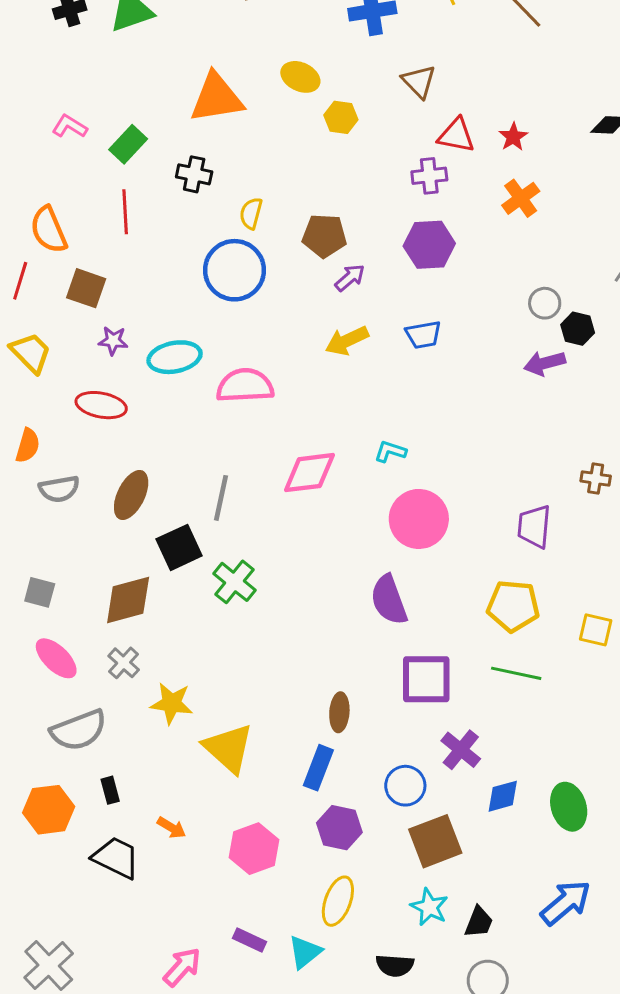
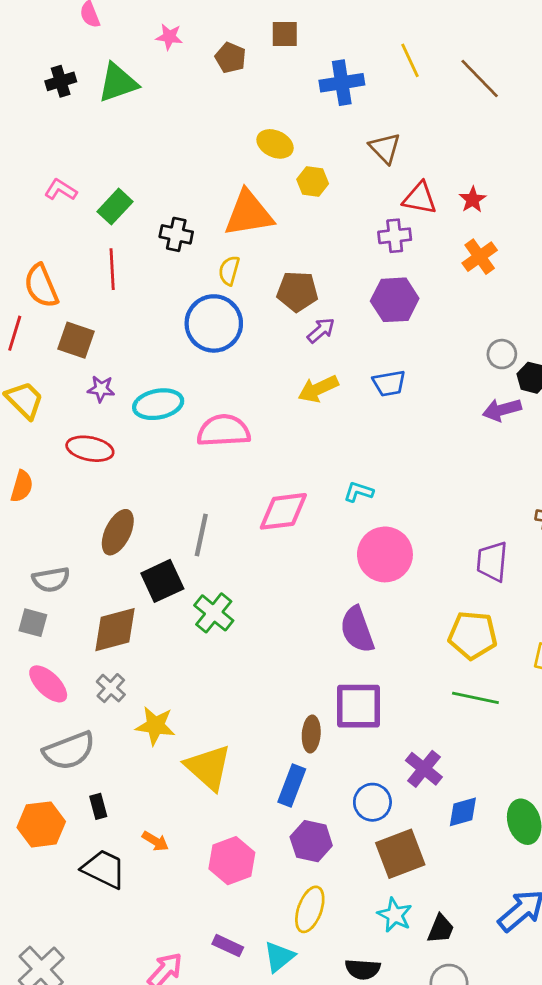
orange triangle: (217, 98) -> (249, 214), moved
gray semicircle: (59, 489) -> (51, 580), moved
purple square: (426, 679) -> (359, 706), moved

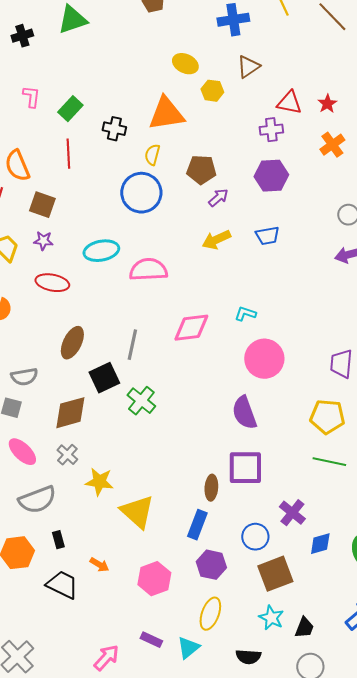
black cross: (61, 81) -> (22, 36), moved
brown triangle: (385, 148) -> (248, 67), moved, turned 40
pink L-shape: (61, 190) -> (31, 97), turned 65
purple star: (101, 389) -> (43, 241), moved

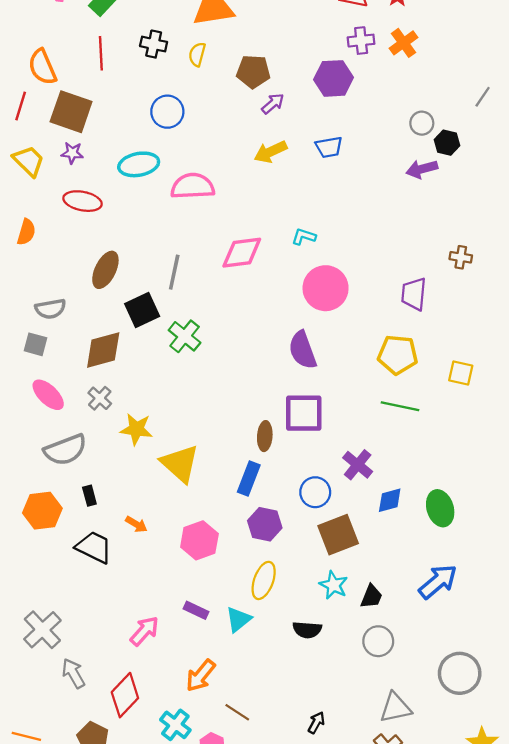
black cross: (114, 129) -> (154, 44), moved
purple cross: (271, 130) -> (361, 41), moved
blue circle: (141, 193) -> (167, 112), moved, size x0.7
brown square: (42, 205) -> (71, 112), size x1.4

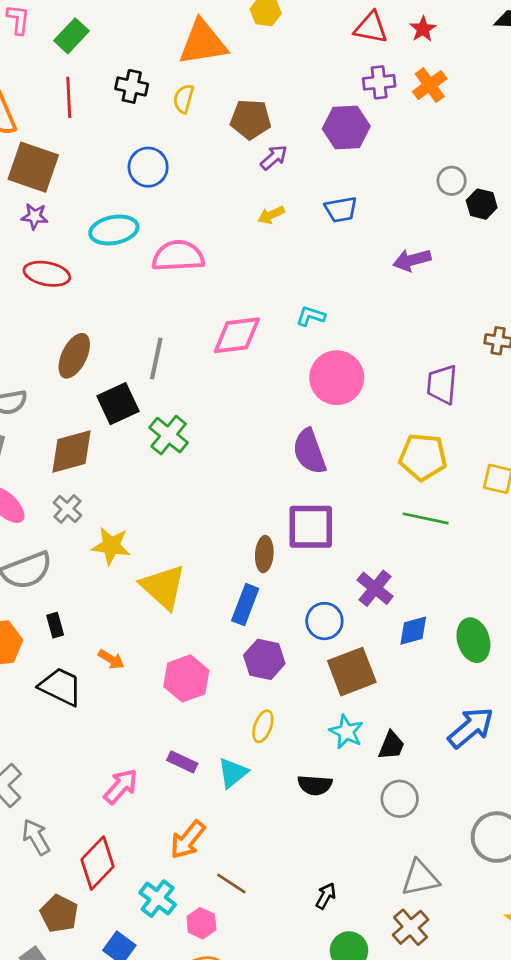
yellow arrow: (271, 152) -> (271, 215), size x0.7
purple arrow: (422, 169) -> (412, 260), moved
yellow ellipse: (264, 580) -> (263, 726), size x0.7

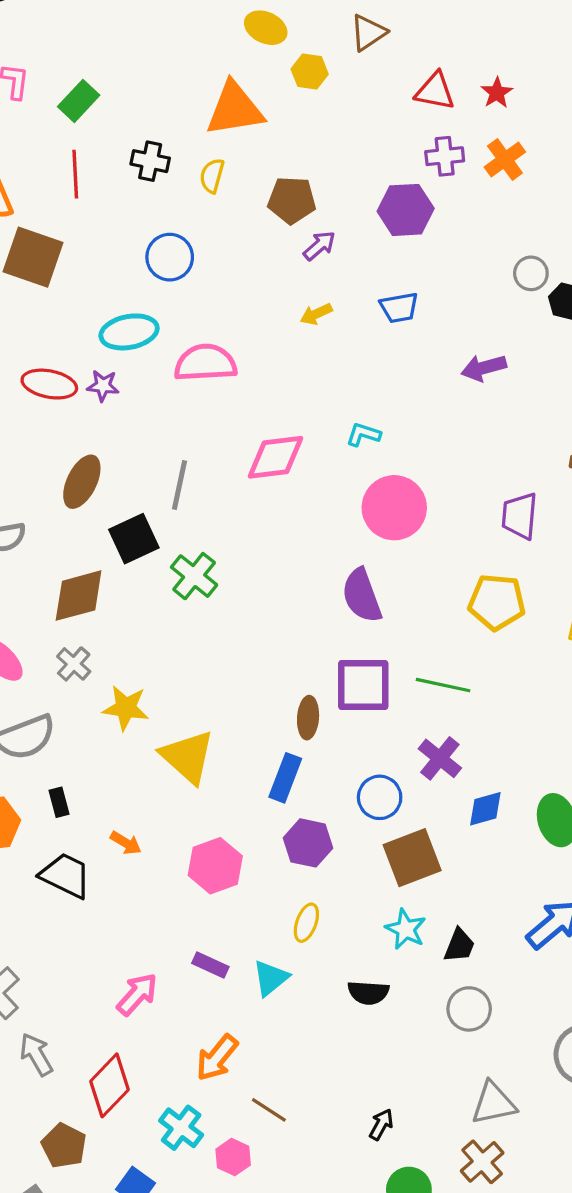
purple star: (35, 216) -> (103, 386), moved
green line: (426, 518) -> (443, 685), moved

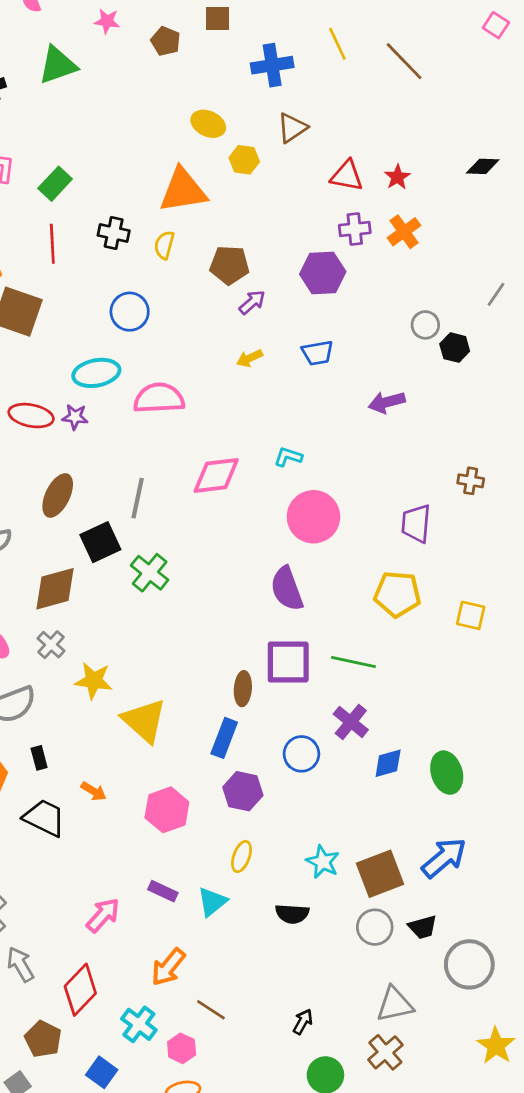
brown square: (412, 858) -> (380, 874), moved
black trapezoid: (459, 945) -> (423, 927), moved, turned 52

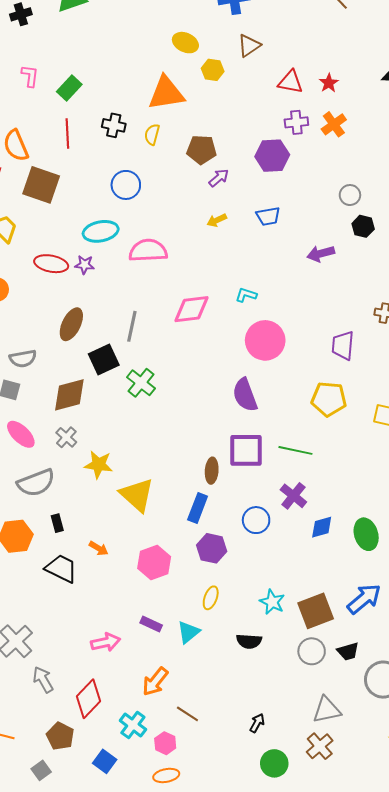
black hexagon: (455, 348) -> (363, 226), moved
pink arrow: (103, 915) -> (106, 642), turned 36

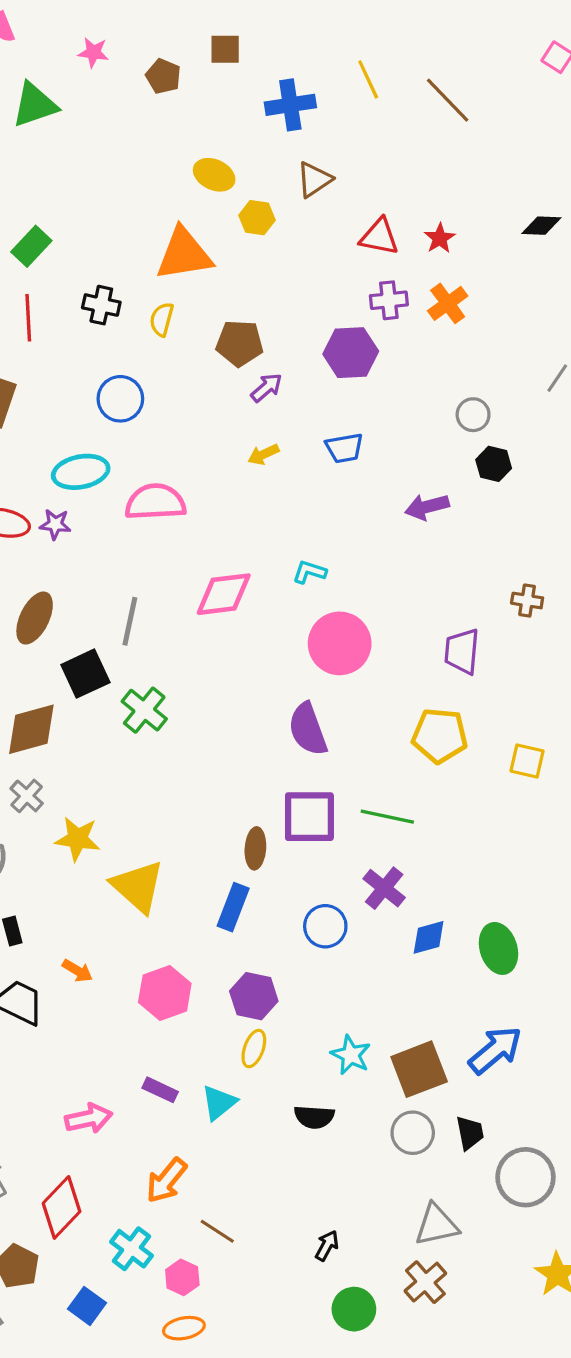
purple hexagon: (212, 548) -> (254, 996), moved
black trapezoid: (348, 651) -> (470, 1133), turned -85

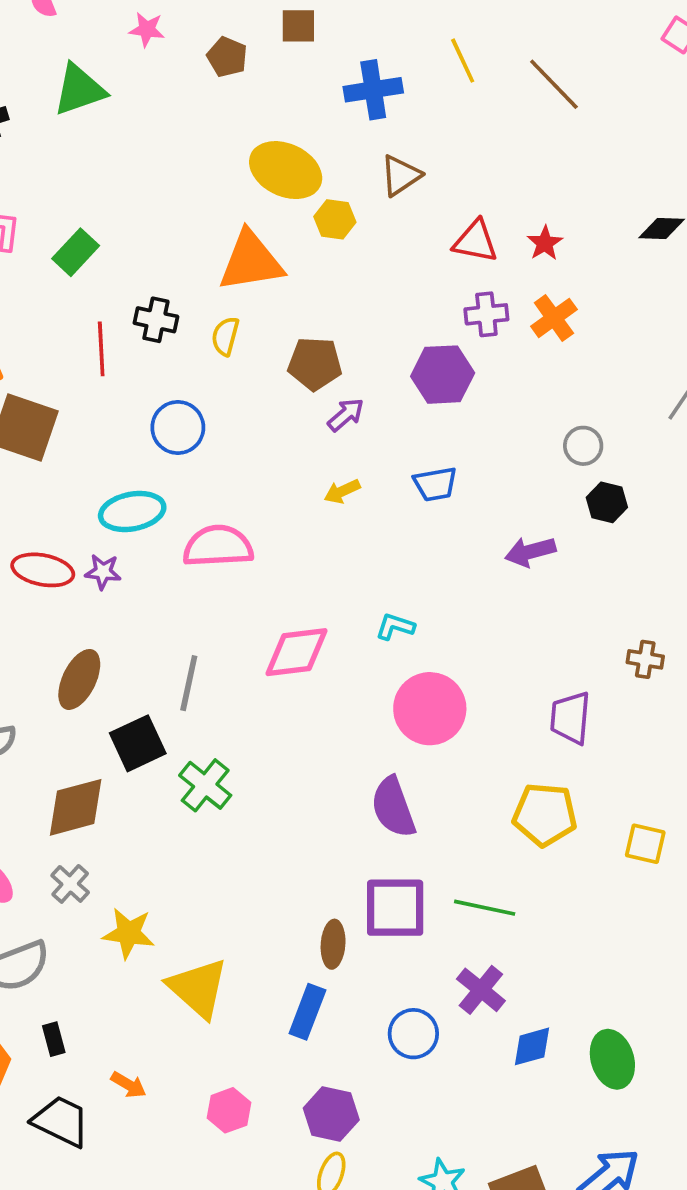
yellow ellipse: (214, 175) -> (286, 170), size x1.5
red line: (28, 318) -> (101, 349), moved
pink hexagon: (165, 993) -> (229, 1110), size x0.7

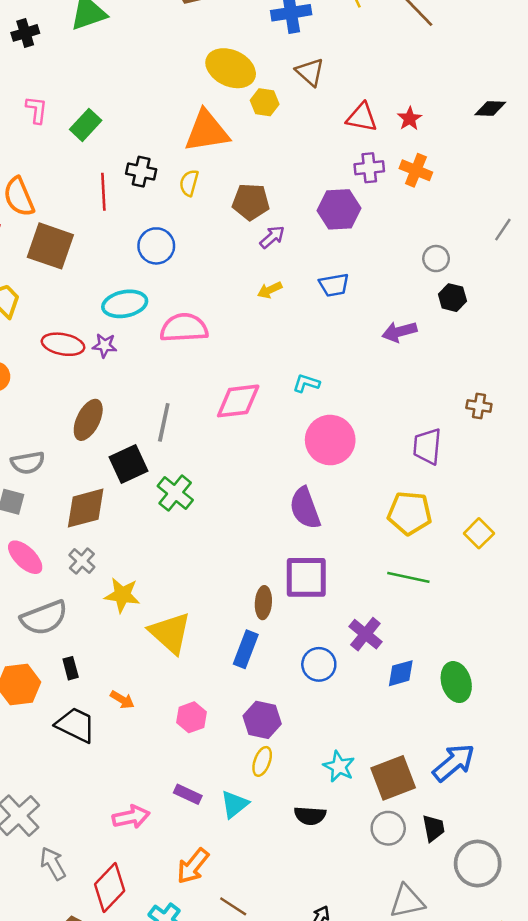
brown triangle: (401, 176) -> (310, 72), turned -44
orange cross: (554, 318) -> (416, 170), turned -32
yellow square: (645, 844) -> (479, 533), turned 32
green line: (485, 908) -> (408, 577), moved

